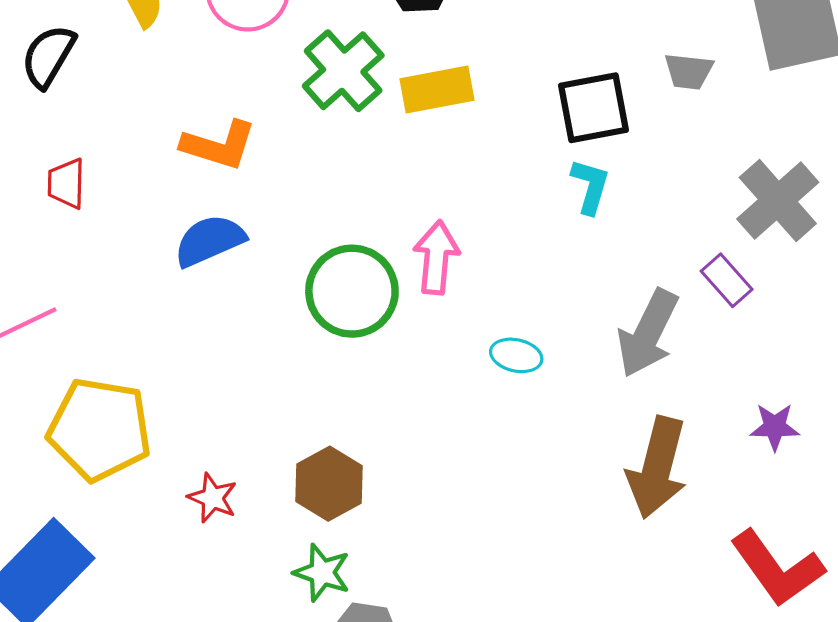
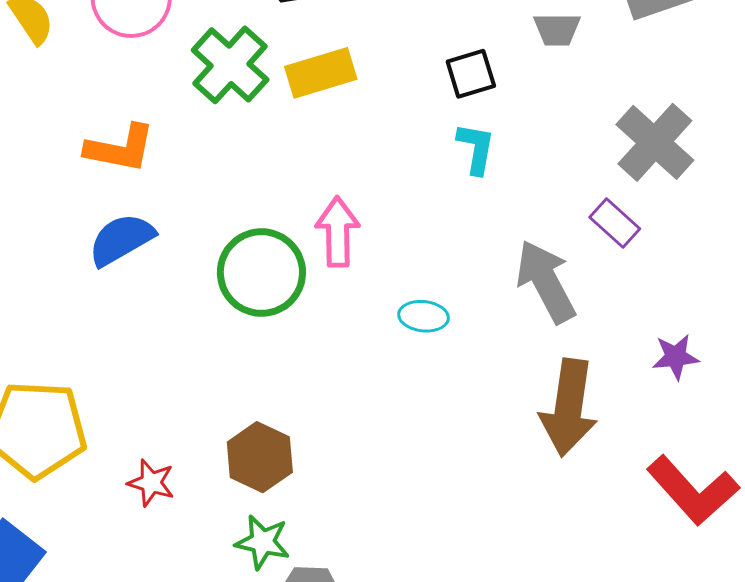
black square: (594, 108) -> (471, 74), size x0.7
gray arrow: (648, 333) -> (546, 282), turned 132

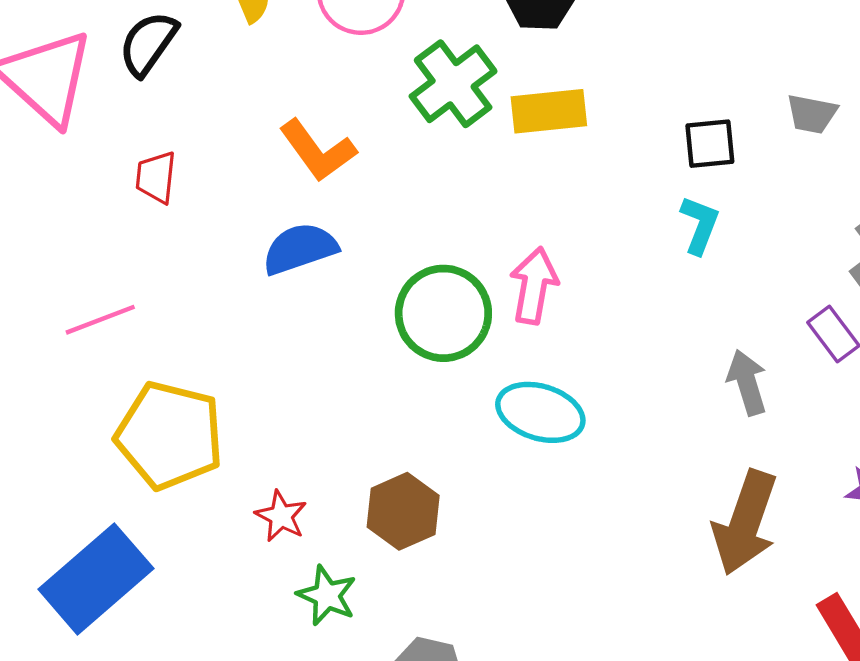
orange L-shape: (120, 148) -> (318, 151), turned 32
gray arrow: (546, 282) -> (747, 382), size x0.7
cyan ellipse: (424, 316) -> (540, 412), moved, size x1.6
green star: (263, 542) -> (327, 595), moved

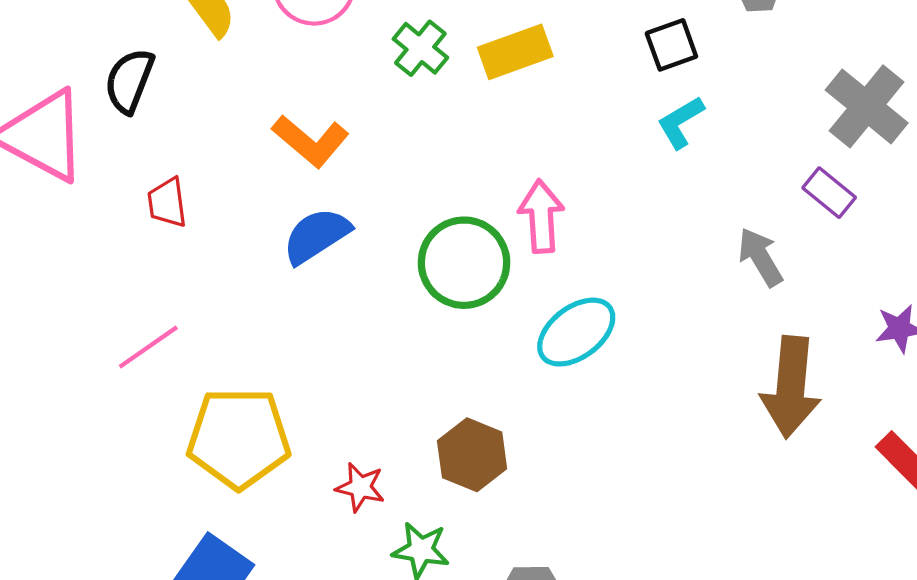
green cross: (453, 84) -> (420, 48), size x0.7
cyan L-shape: (700, 225) -> (681, 122), turned -128
cyan ellipse: (540, 412) -> (576, 332), turned -40

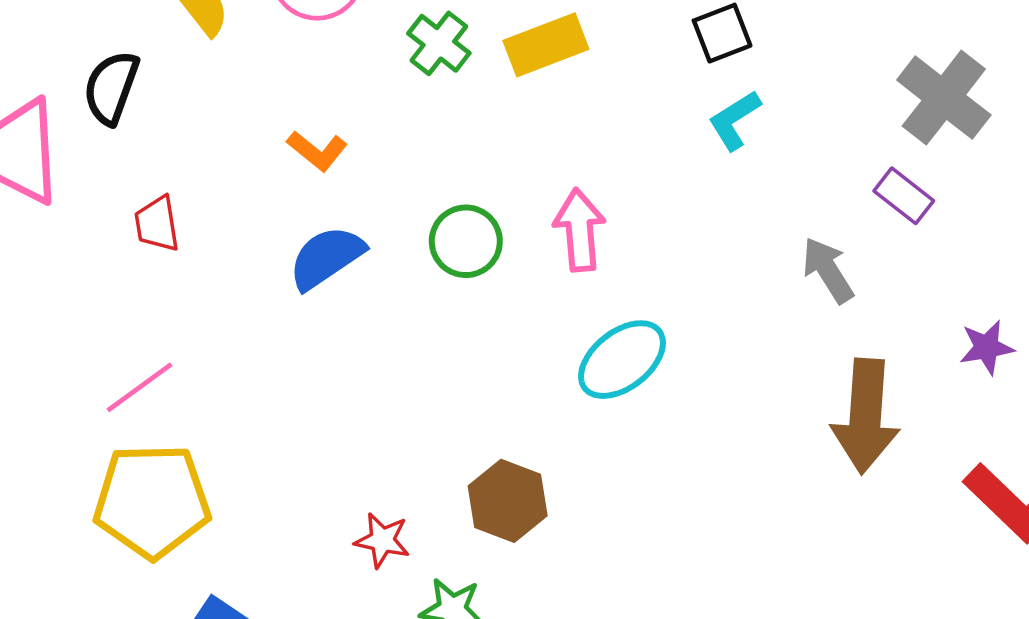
orange L-shape: (310, 141) -> (317, 151), size x0.7
green circle: (464, 263) -> (466, 241), moved, size x0.7
yellow pentagon: (239, 438) -> (152, 501), moved

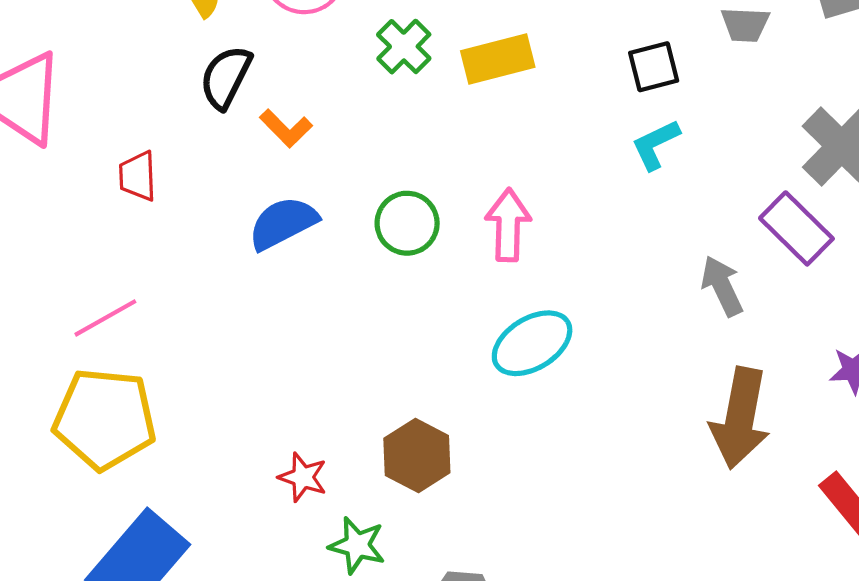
black semicircle: (111, 88) -> (226, 77), moved
purple rectangle: (904, 196) -> (796, 228), size x1.4

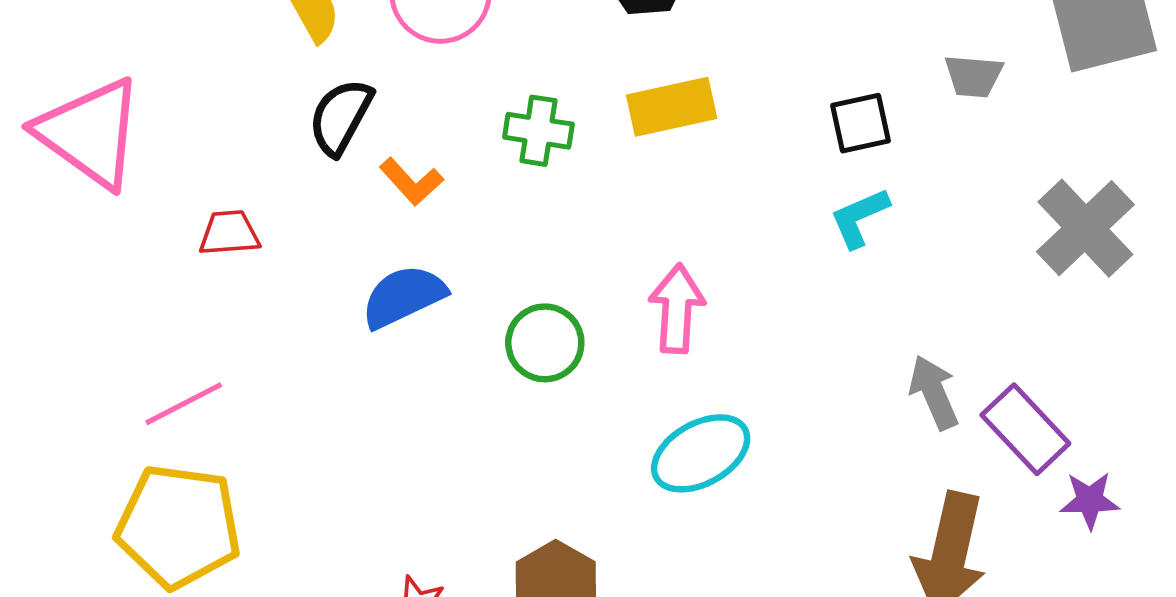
green cross: (404, 47) -> (538, 131), moved, turned -38
red trapezoid: (138, 176) -> (229, 233), turned 86
green circle: (407, 223) -> (545, 343), moved
purple rectangle: (796, 228) -> (1025, 429), moved

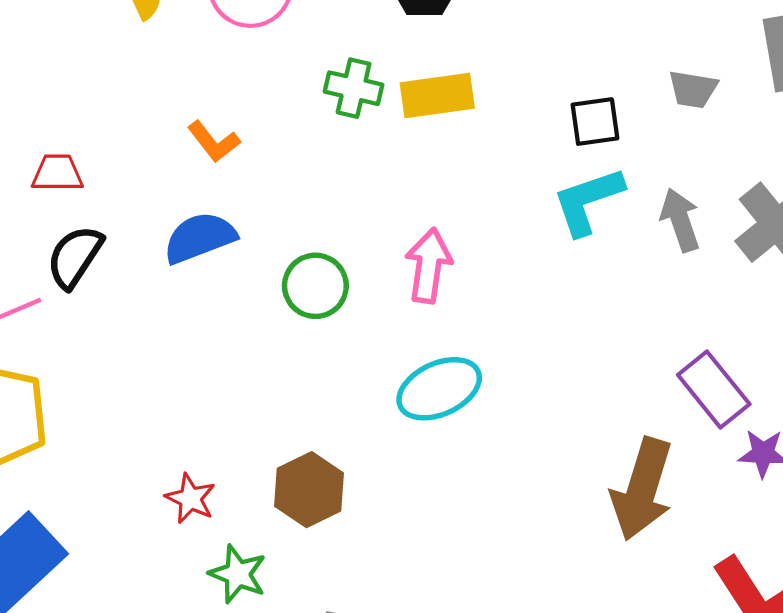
black semicircle: (341, 117) -> (75, 257), moved
green cross: (538, 131) -> (354, 88), moved
cyan L-shape: (859, 218) -> (588, 201), size x1.4
gray arrow: (934, 392) -> (680, 220), moved

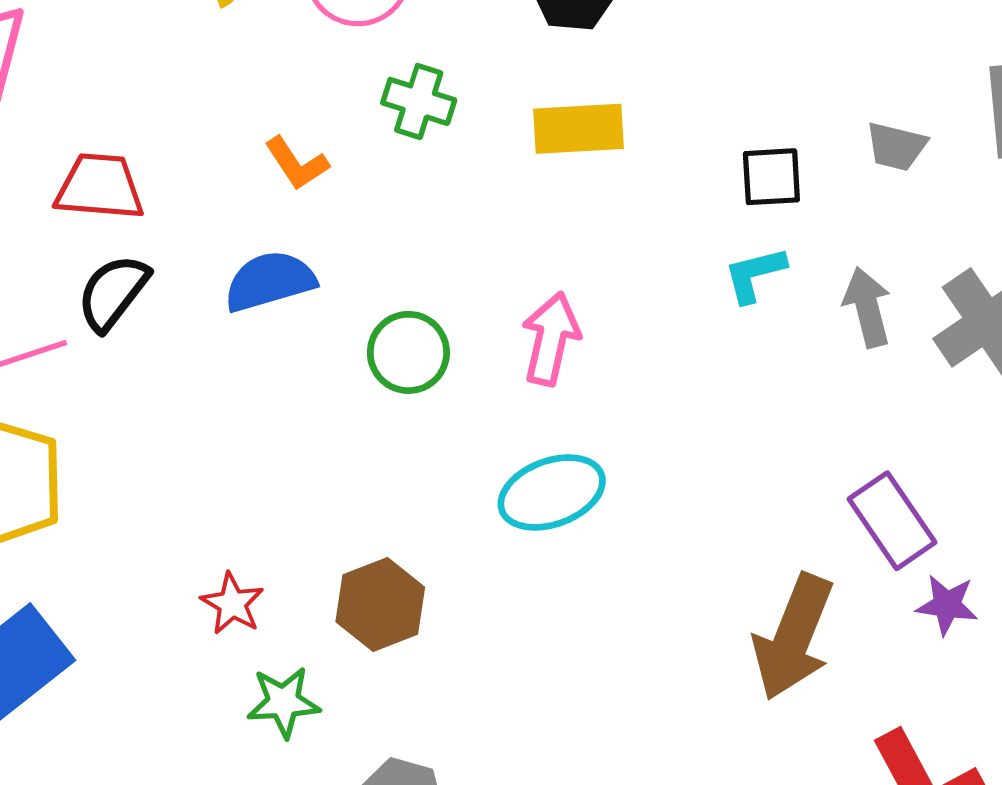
green cross: (354, 88) -> (419, 101), moved
red trapezoid: (57, 173) -> (100, 187), size x1.4
cyan L-shape: (588, 201) -> (755, 274), size x0.7
green star: (238, 574) -> (283, 702), turned -30

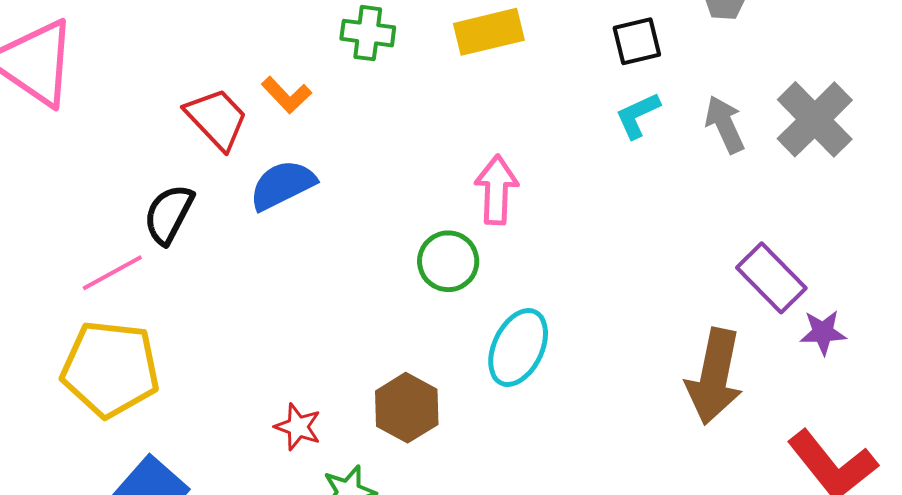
red trapezoid: (100, 187) -> (217, 119), moved, turned 52
green circle: (408, 352) -> (448, 261), moved
cyan ellipse: (552, 492) -> (518, 348), moved, turned -34

